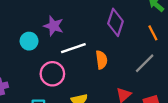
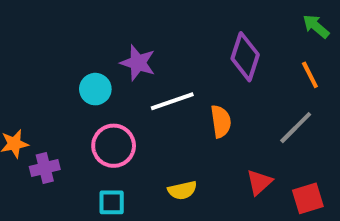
pink circle: (52, 74) -> (114, 146), moved

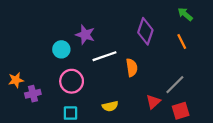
gray line: (296, 128) -> (175, 85), moved

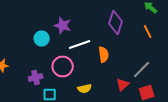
pink circle: (72, 81) -> (63, 66), moved
purple cross: (33, 94) -> (36, 77), moved

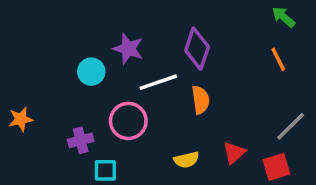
purple diamond: (116, 22) -> (197, 49), moved
gray line: (142, 69) -> (291, 126), moved
yellow semicircle: (85, 88) -> (186, 160), moved

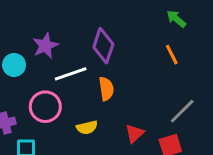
purple star: (128, 49) -> (45, 46), turned 30
yellow semicircle: (186, 160) -> (87, 127), moved

